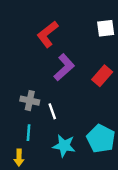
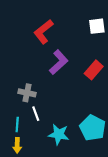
white line: (52, 111) -> (36, 114), moved
cyan line: (28, 133) -> (17, 125), moved

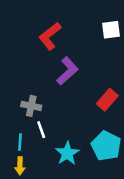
red rectangle: (94, 70) -> (107, 100), moved
cyan star: (59, 134) -> (67, 153), turned 30

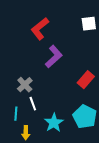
gray cross: (31, 106) -> (25, 85), turned 35
yellow arrow: (20, 166) -> (26, 133), moved

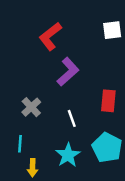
red rectangle: (86, 80) -> (108, 101), turned -36
white line: (33, 104) -> (72, 118), moved

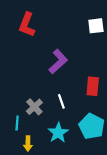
red L-shape: (50, 36) -> (27, 25), moved, turned -30
gray cross: (31, 107) -> (34, 107), moved

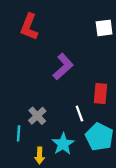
white line: (61, 101) -> (79, 113), moved
yellow arrow: (28, 144) -> (40, 156), moved

